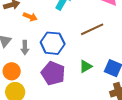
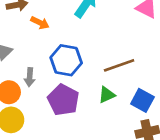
brown line: (92, 29) -> (119, 65), moved
gray arrow: (25, 48) -> (30, 77), moved

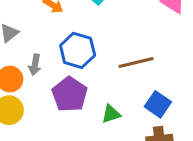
green triangle: (107, 95) -> (111, 114), moved

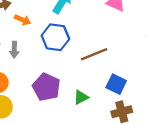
blue hexagon: (78, 50) -> (55, 37), moved
gray arrow: (35, 65) -> (14, 50), moved

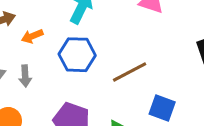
orange arrow: (23, 20) -> (32, 36), turned 140

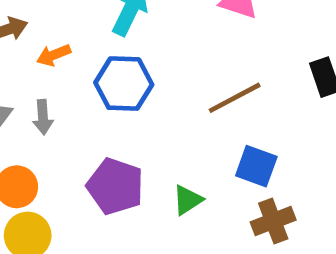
brown line: (130, 72) -> (235, 98), moved

